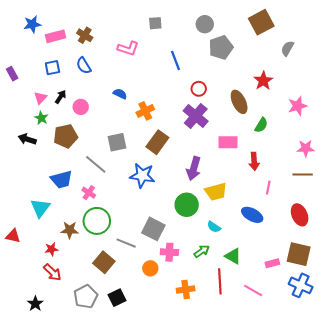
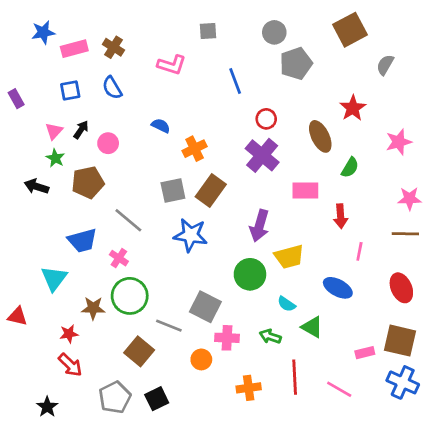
gray square: (117, 142) -> (173, 191), moved
green arrow: (202, 251) -> (270, 336), turned -126
green triangle: (233, 256) -> (312, 327), moved

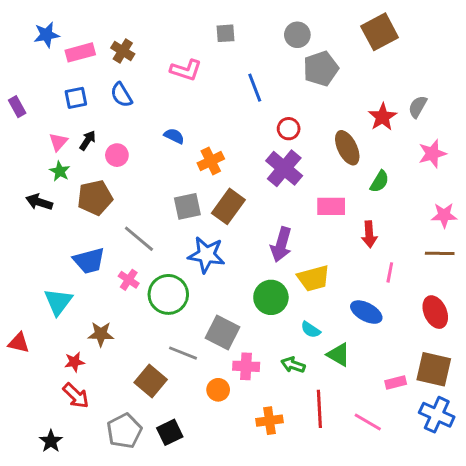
gray semicircle: (385, 65) -> (418, 107), moved
green circle: (130, 296) -> (168, 294), moved

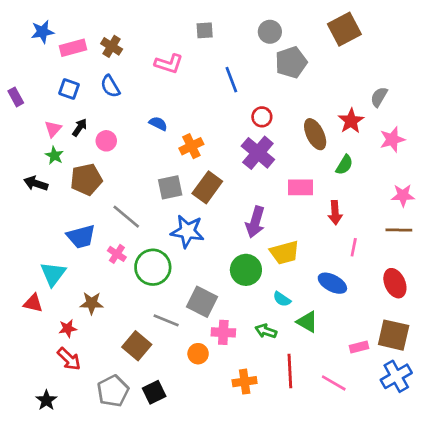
blue square: (76, 98) -> (69, 89), turned 30
red star: (382, 117) -> (351, 121), moved
red triangle: (19, 343) -> (33, 303), moved
blue cross: (437, 415) -> (396, 376), turned 36

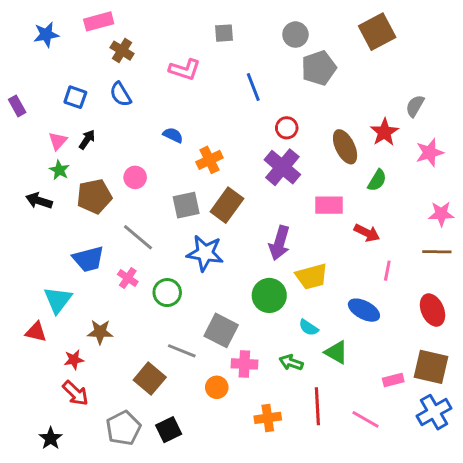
pink rectangle: (73, 48) -> (99, 21), moved
pink circle: (106, 141) -> (135, 177), moved
red arrow: (335, 213) -> (367, 233), turned -60
green circle: (153, 267) -> (167, 293), size x0.7

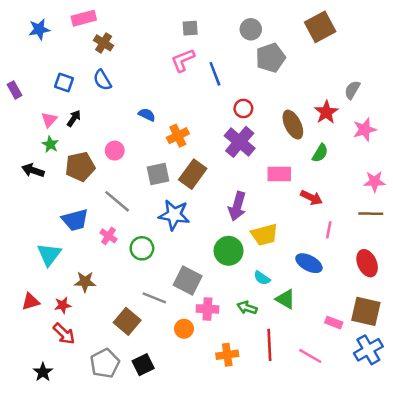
pink L-shape: (185, 70) -> (183, 60), moved, turned 140
red triangle: (36, 332) -> (31, 302), moved, turned -30
pink rectangle: (393, 380) -> (334, 323), turned 35

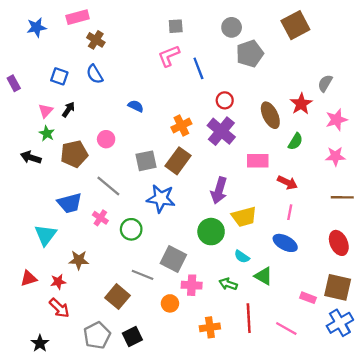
orange cross: (178, 136) -> (181, 125), moved
pink star: (375, 182) -> (335, 156), moved
pink line: (329, 230) -> (290, 212), moved

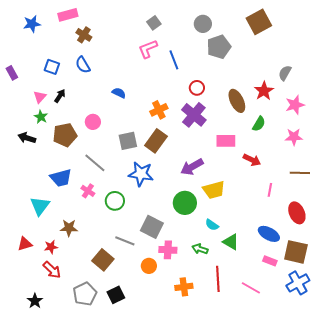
gray square: (176, 26) -> (154, 23), turned -32
purple arrow: (219, 190) -> (192, 167), turned 45
pink line: (290, 212) -> (270, 190), moved
blue ellipse: (285, 243) -> (269, 234), moved

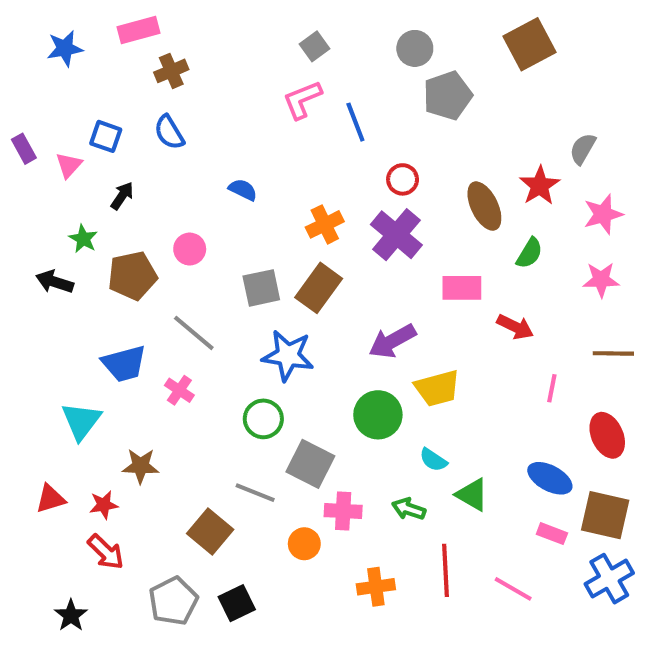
brown cross: (84, 35) -> (171, 71), turned 35
pink triangle: (40, 97) -> (69, 165), moved
green circle: (115, 201) -> (263, 419), moved

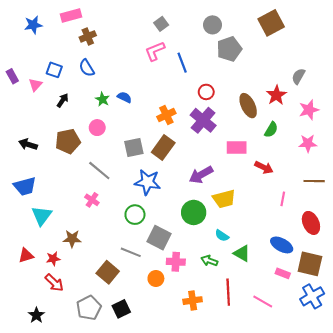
green star: (83, 239) -> (102, 99), moved
blue trapezoid: (124, 364) -> (25, 186), moved

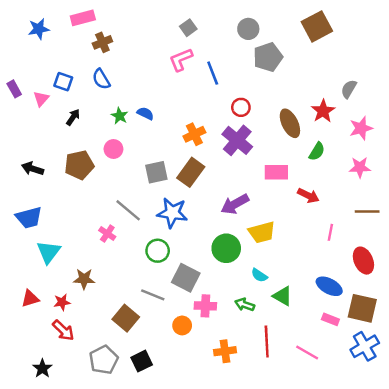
gray line: (99, 171) -> (128, 210), moved

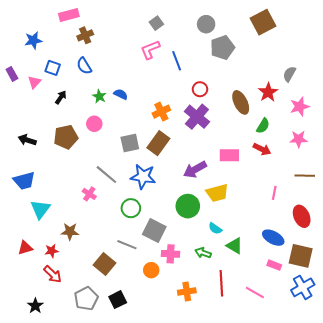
blue star: (39, 29) -> (33, 40), moved
pink rectangle: (276, 172) -> (229, 155), moved
red arrow: (308, 196) -> (262, 149), moved

